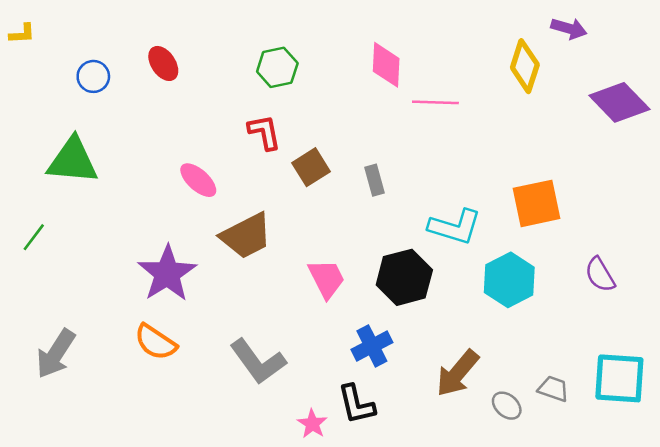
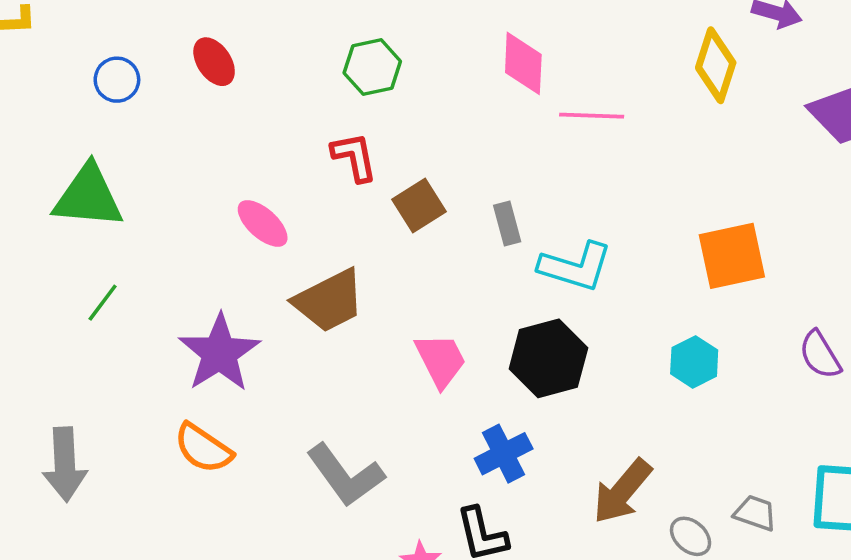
cyan L-shape: (455, 227) -> (575, 267), moved
green line: (34, 237) -> (103, 303), moved
cyan hexagon: (509, 280) -> (694, 362), size x0.7
gray arrow: (56, 354) -> (65, 464), turned -36

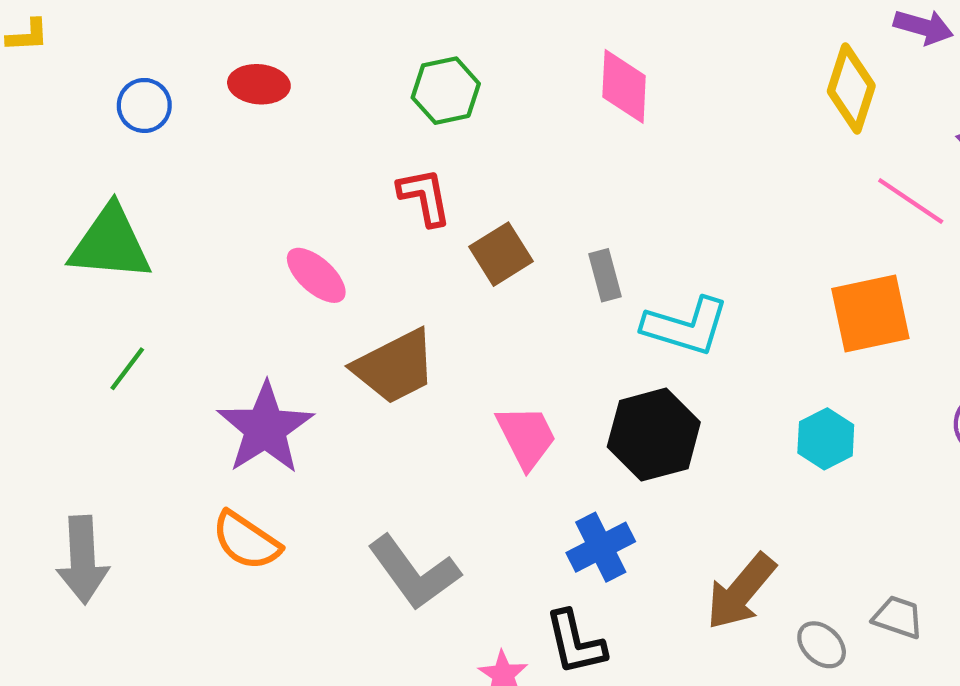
red ellipse: (214, 62) -> (259, 84), turned -51
pink line: (592, 116) -> (911, 201), moved, turned 32

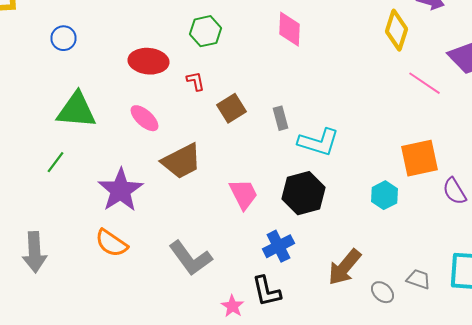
red ellipse: (259, 84) -> (148, 61), moved, size x1.4
red L-shape: (425, 197) -> (196, 81), size x0.7
green triangle: (110, 243) -> (76, 110), moved
orange square: (870, 314) -> (420, 158), moved

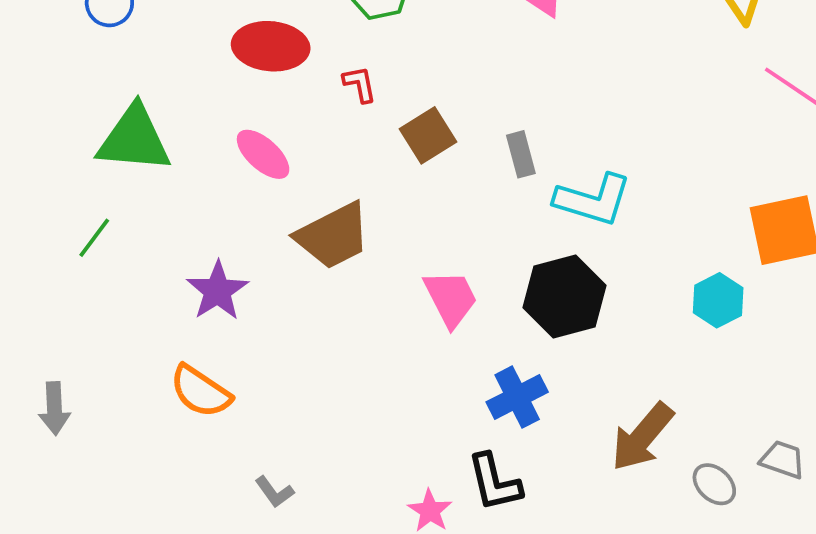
purple star: (120, 190) -> (218, 291), size x0.7
gray arrow: (34, 252) -> (54, 408), size x0.7
gray L-shape: (190, 258) -> (274, 492), moved, size x0.5

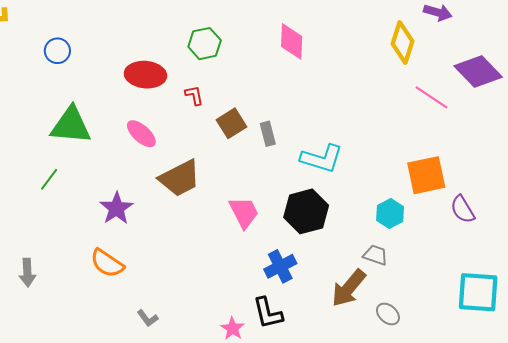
gray rectangle: (521, 154) -> (268, 134), moved
gray trapezoid: (783, 460) -> (376, 255), moved

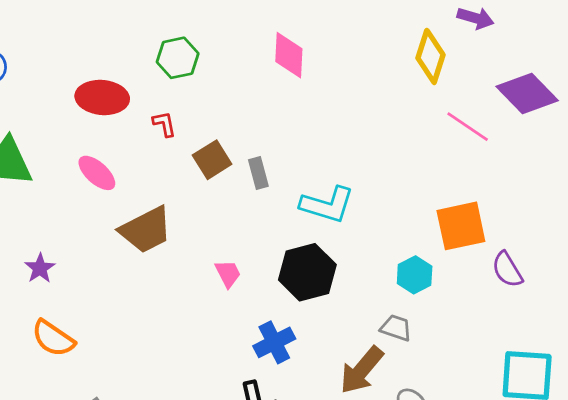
purple star: (116, 208) -> (40, 268), moved, size x0.7
pink trapezoid: (244, 212) -> (228, 274), size x0.7

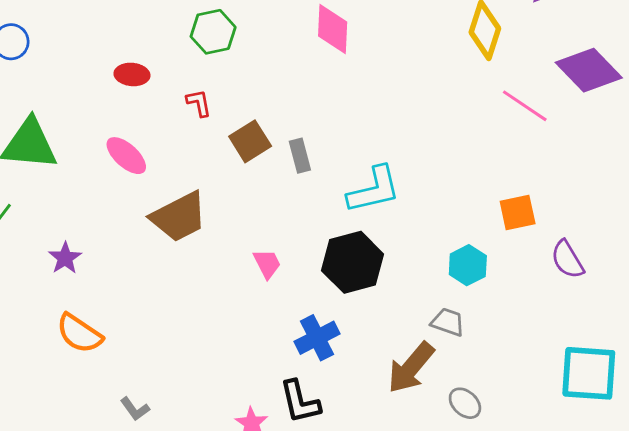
red ellipse: (102, 97) -> (132, 74), size x0.6
cyan L-shape: (327, 205) -> (374, 190), turned -30
orange square: (461, 226) -> (518, 213), size x0.7

